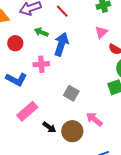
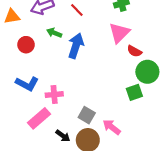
pink triangle: (101, 32) -> (119, 33), size x1.5
pink cross: (41, 64) -> (54, 95), moved
gray square: (71, 93) -> (87, 115), moved

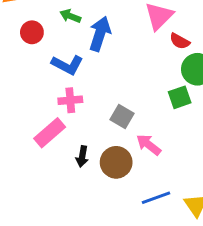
blue L-shape: (27, 84) -> (67, 65), moved
gray square: (87, 115) -> (122, 117), moved
black arrow: (63, 136) -> (82, 156), turned 64

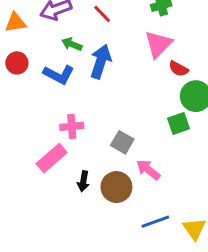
red circle: (32, 32) -> (17, 63), moved
blue L-shape: (67, 65) -> (59, 74), moved

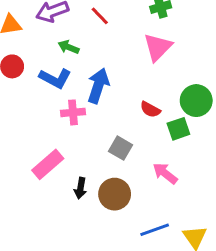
blue arrow: (101, 62) -> (98, 86), moved
red semicircle: (179, 69) -> (150, 109), moved
pink cross: (72, 126) -> (73, 112), moved
pink arrow: (148, 170) -> (165, 173), moved

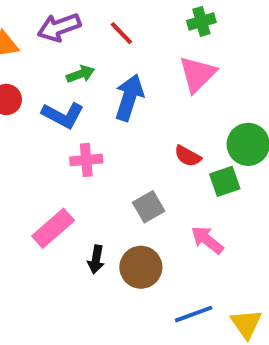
green arrow: (69, 47) -> (80, 74), turned 138
blue arrow: (98, 86) -> (129, 98), moved
gray square: (121, 148) -> (149, 207), turned 30

